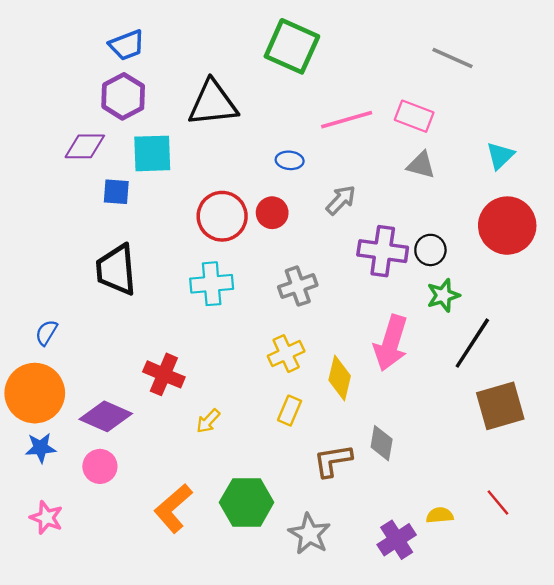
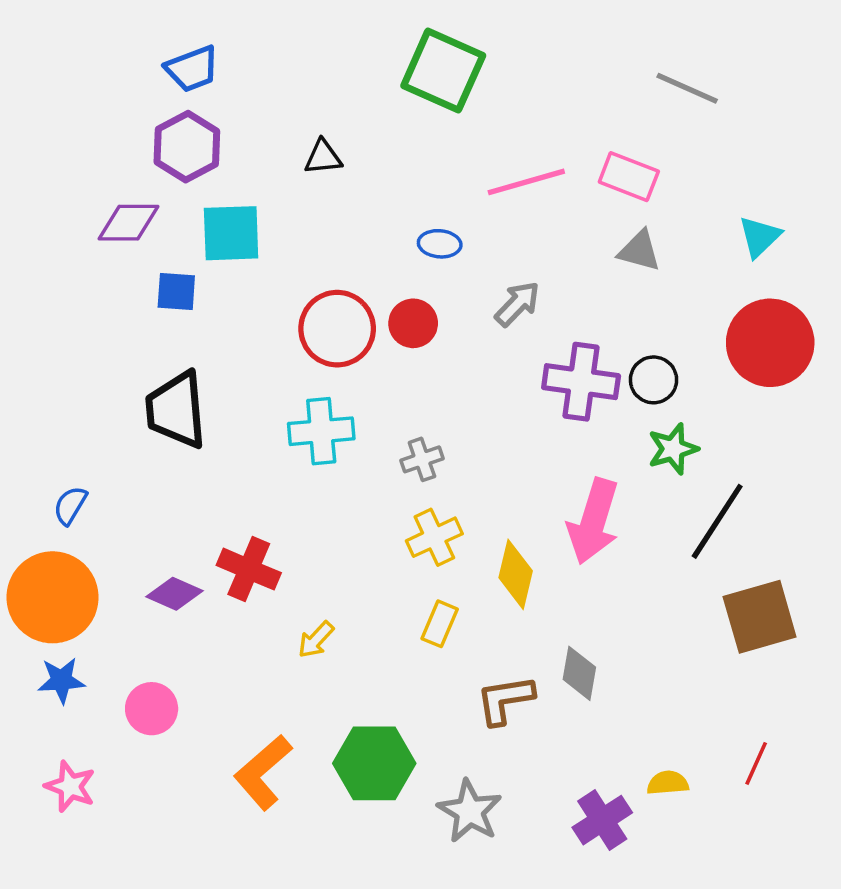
black triangle: (213, 103) -> (323, 157), size x0.5
gray cross: (298, 286) -> (422, 459), moved, size x0.7
purple diamond: (106, 416) -> (175, 594), moved, size x0.7
red line: (498, 502) -> (756, 763), turned 64

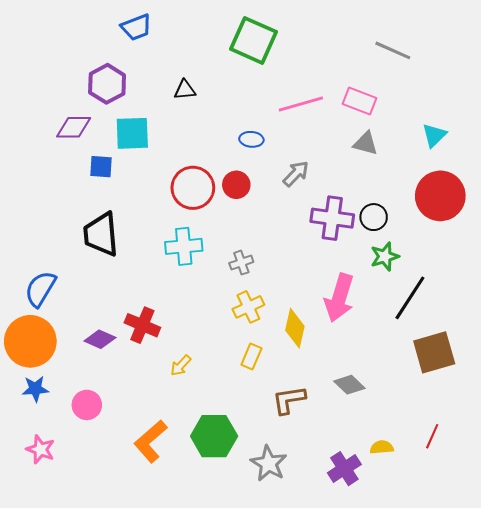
blue trapezoid: (192, 69) -> (136, 27), moved
blue semicircle: (70, 505) -> (40, 289), size x1.6
gray diamond: (579, 673) -> (349, 385), moved, turned -56

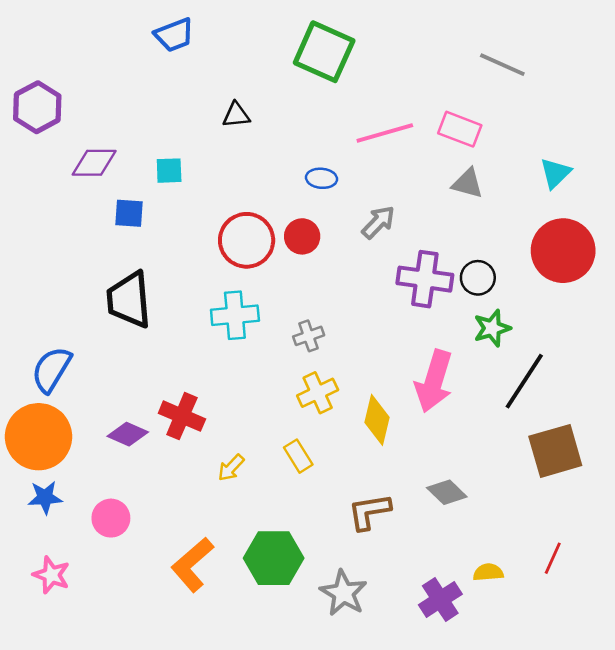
purple hexagon: (107, 84) -> (37, 107), moved
cyan square: (132, 133) -> (169, 171), size x0.6
yellow rectangle: (251, 356) -> (298, 456), moved, turned -55

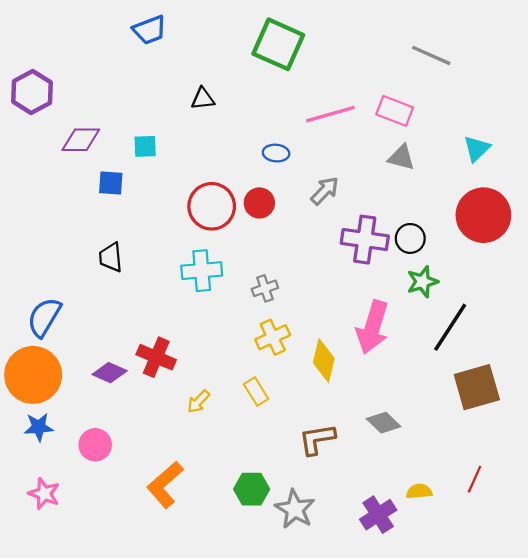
black trapezoid: (129, 300) -> (111, 257), size x0.6
green hexagon: (274, 558) -> (252, 489), moved, size x0.7

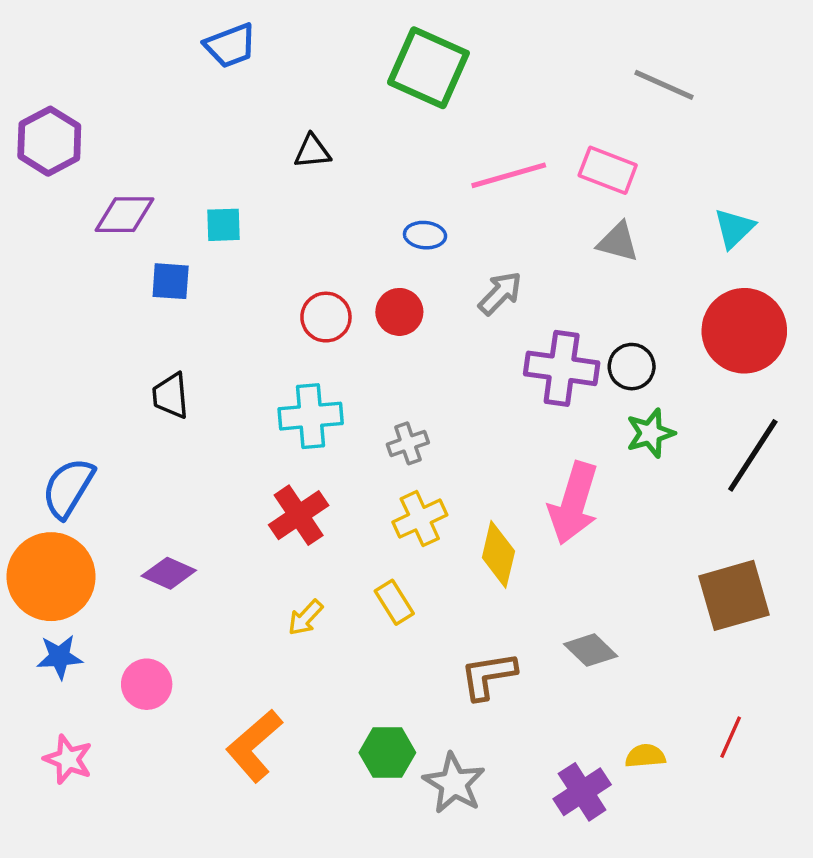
red circle: (212, 206) -> (326, 317), size x0.7
black line: (450, 327) -> (753, 455), moved
red cross: (156, 357) -> (299, 515), moved, turned 33

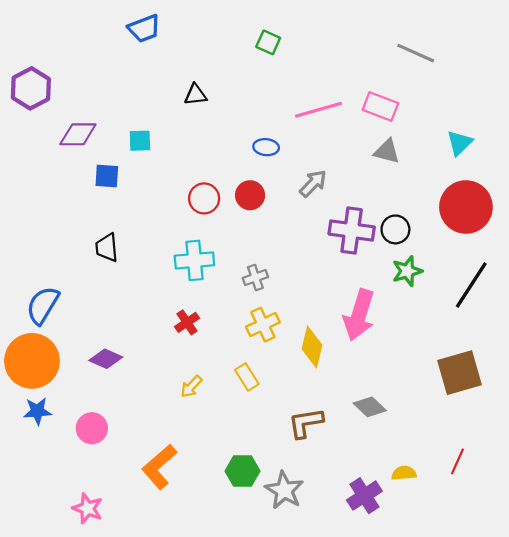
green square: (428, 68) -> (268, 42), size x0.5
red cross: (299, 515) -> (187, 322), size x0.7
pink star: (68, 759) -> (88, 508), moved

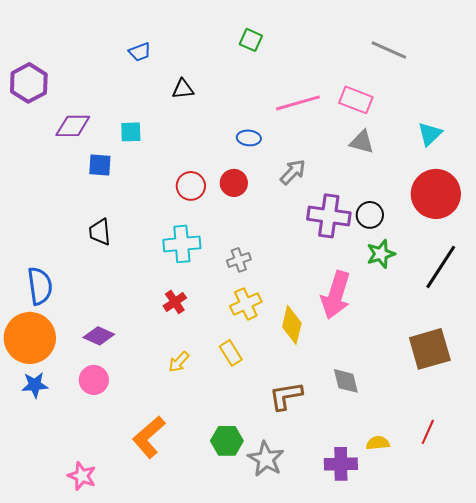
blue trapezoid: (144, 28) -> (140, 52), moved, size x0.7
blue semicircle: (43, 305) -> (40, 286), turned 141
gray diamond: (370, 407) -> (346, 381), turned 32
pink circle: (92, 428) -> (94, 380), moved
purple cross: (364, 496) -> (341, 464), turned 32

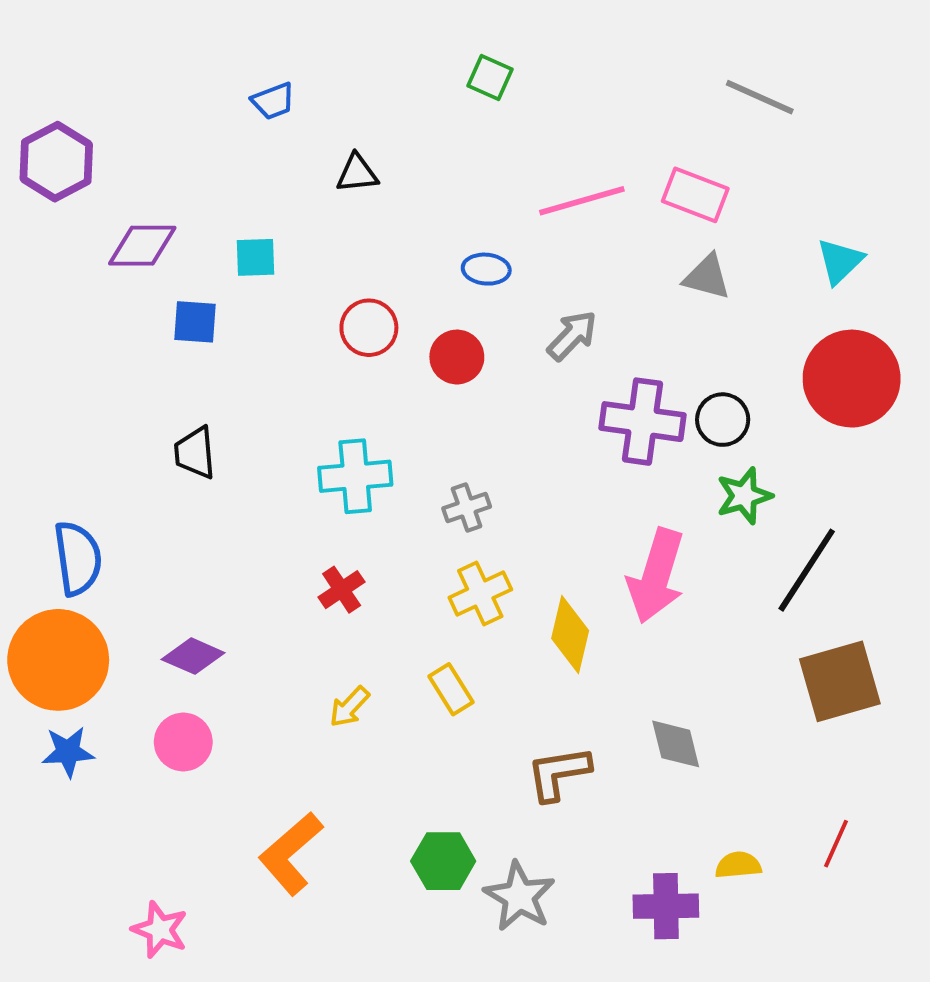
red circle: (191, 186) -> (369, 328), moved
black line: (441, 267) -> (807, 570), moved

